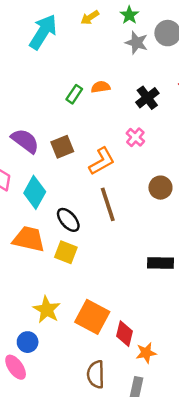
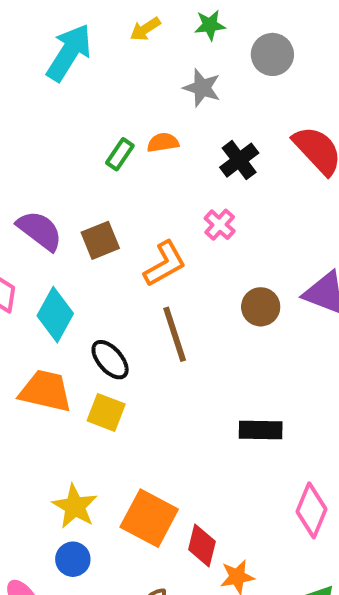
green star: (129, 15) -> (210, 25), turned 30
gray star: (137, 43) -> (202, 88), moved
blue circle: (28, 342) -> (73, 559), moved

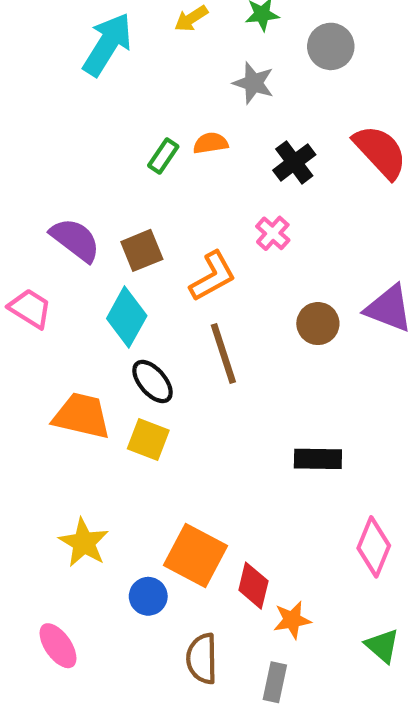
cyan diamond: (55, 315) -> (127, 317), moved
yellow star: (75, 506) -> (84, 543), moved
blue circle: (73, 559) -> (148, 596), moved

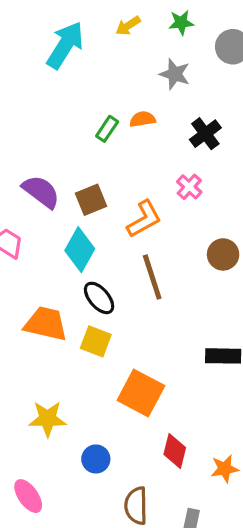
yellow star: (84, 543) -> (47, 419), turned -30
orange square: (195, 555) -> (141, 393), moved
orange star: (292, 620) -> (225, 469), moved

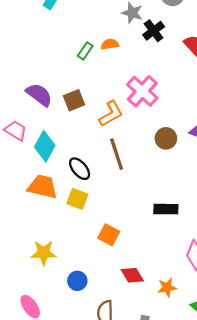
black cross: (205, 134) -> (154, 31), moved
pink cross: (189, 187) -> (142, 91), size x1.8
cyan diamond: (80, 250) -> (45, 146), moved
orange square: (141, 393) -> (109, 235), size x0.7
red diamond: (175, 451) -> (132, 275), turned -45

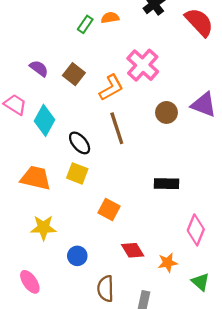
purple semicircle: (39, 95) -> (39, 68), size x0.7
brown square: (74, 100) -> (74, 74), turned -30
orange trapezoid: (43, 187) -> (36, 178), moved

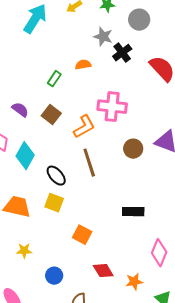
green rectangle: (85, 24) -> (54, 79), moved
pink cross: (143, 65) -> (112, 107), turned -36
yellow star: (43, 228) -> (24, 251), size x0.7

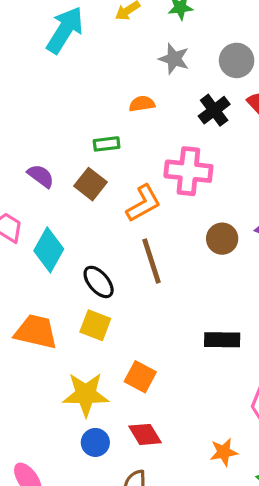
gray circle: (139, 20) -> (237, 60), moved
black cross: (122, 53) -> (214, 110), moved
green rectangle: (54, 79) -> (107, 144), moved, turned 49
yellow star: (24, 251) -> (86, 394), moved, size x1.8
red diamond: (103, 271) -> (145, 434), moved

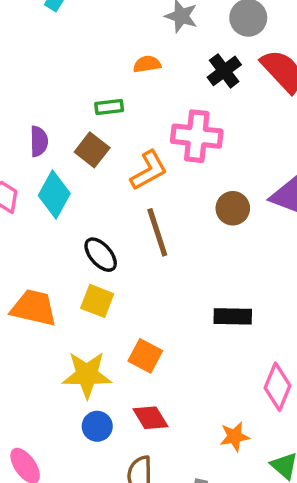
purple semicircle: (41, 176) -> (39, 141), turned 52
cyan diamond: (49, 250) -> (54, 195), moved

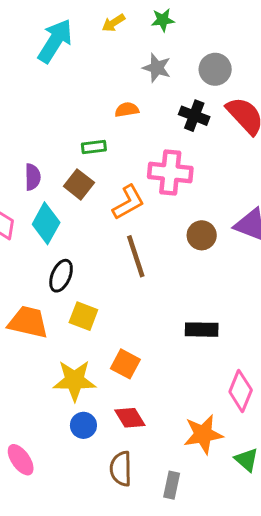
black cross: (224, 71) -> (194, 116), turned -32
black ellipse: (101, 255) -> (61, 276), moved, turned 64
orange star: (235, 437) -> (203, 434), size x1.5

